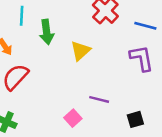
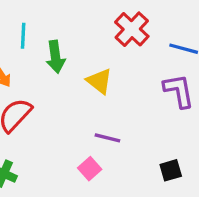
yellow triangle: (80, 51) -> (99, 81), turned -40
purple line: (99, 99) -> (107, 138), moved

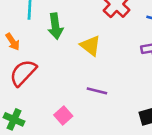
pink square: (90, 169) -> (63, 116), moved

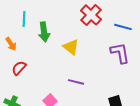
red semicircle: (23, 73) -> (19, 68), size x0.7

